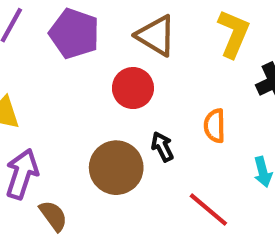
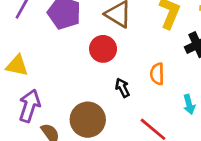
brown circle: (116, 168) -> (88, 120), moved

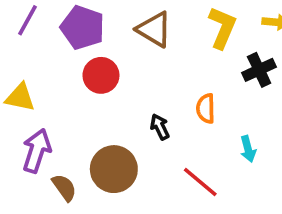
red circle: (103, 49) -> (101, 75), moved

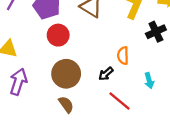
black arrow: (160, 127) -> (106, 74), moved, turned -105
brown circle: (114, 169) -> (66, 74), moved
brown semicircle: (64, 187) -> (66, 104), moved

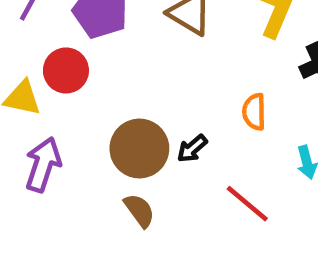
red circle: (58, 35) -> (66, 70), moved
black arrow: (106, 74) -> (192, 149), moved

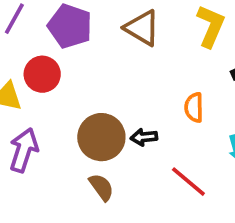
black arrow: (192, 149) -> (144, 137), turned 35

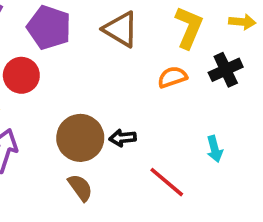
orange semicircle: (194, 108) -> (172, 77), moved, turned 72

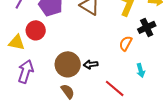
orange semicircle: (172, 77) -> (126, 43), moved, turned -42

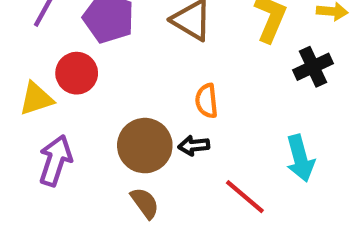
yellow triangle: (17, 42) -> (36, 99), turned -30
orange semicircle: (126, 43) -> (207, 101), moved, turned -35
cyan arrow: (141, 70) -> (300, 158), size x1.5

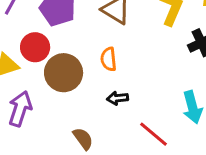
orange semicircle: (207, 101) -> (108, 59), moved
brown circle: (145, 146) -> (64, 73), moved

